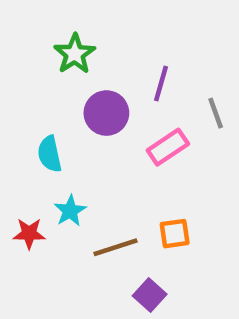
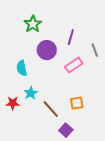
brown line: (116, 247) -> (51, 109), turned 66

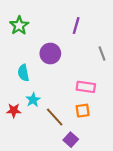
green star: (33, 24) -> (19, 26), moved
purple line: (71, 37) -> (76, 26), moved
pink rectangle: (74, 65) -> (86, 87), moved, turned 42

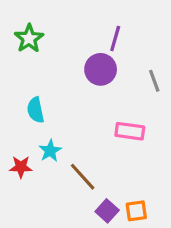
purple circle: (50, 54) -> (101, 69), moved
orange square: (83, 111) -> (136, 211), moved

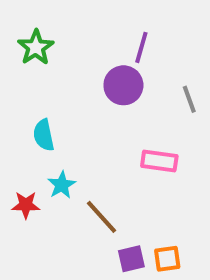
purple square: (107, 211) -> (131, 259), turned 35

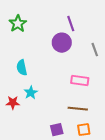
purple line: (141, 47) -> (71, 24), turned -35
brown line: (102, 217) -> (78, 109), moved, turned -42
purple square: (131, 259) -> (57, 130), moved

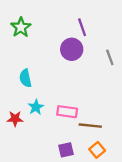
pink rectangle: (80, 81) -> (67, 112), moved
orange square: (84, 130) -> (97, 150), turned -32

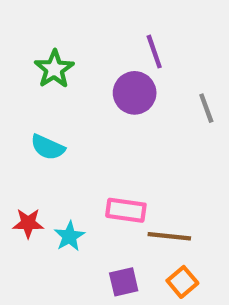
green star: (21, 27) -> (54, 69), moved
cyan semicircle: (25, 78) -> (48, 147), turned -54
cyan star: (36, 107) -> (69, 236), moved

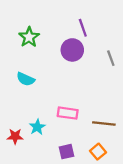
red star: (28, 223) -> (15, 136), moved
brown line: (169, 236) -> (104, 124), moved

